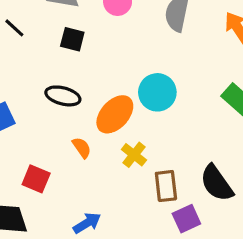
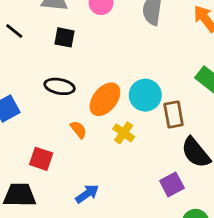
cyan circle: (157, 92) -> (145, 95), moved
brown rectangle: (166, 186) -> (174, 114), moved

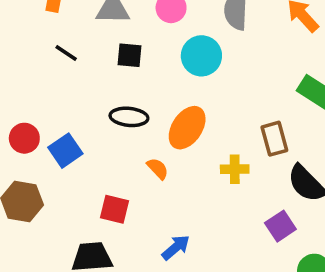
cyan circle: (145, 95) -> (201, 56), moved
yellow cross: (124, 133) -> (235, 169), moved, turned -30

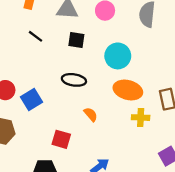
cyan circle: (201, 56) -> (118, 56), moved
orange ellipse: (187, 128) -> (128, 90), moved, turned 68

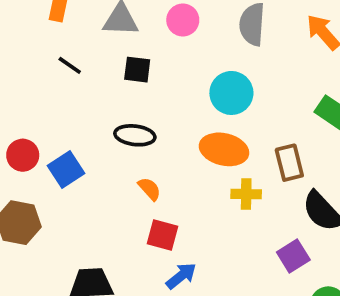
cyan circle: (118, 56) -> (231, 93), moved
orange semicircle: (91, 114) -> (149, 189), moved
red square: (61, 139) -> (162, 235), moved

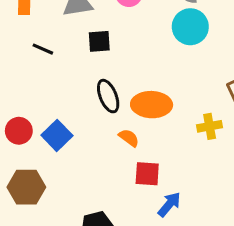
cyan circle: (231, 93) -> (190, 27), moved
black ellipse: (135, 135) -> (108, 96), turned 72
orange ellipse: (224, 149) -> (152, 105), moved

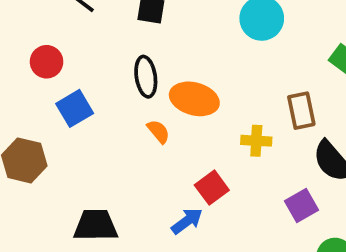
red circle: (19, 131) -> (47, 62), moved
red square: (147, 174) -> (212, 188), moved, turned 36

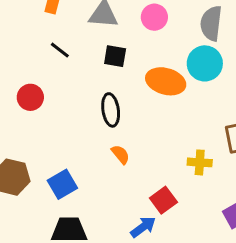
orange ellipse: (194, 99) -> (166, 81), moved
blue square: (75, 108) -> (62, 184), moved

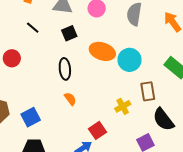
black square: (115, 56) -> (69, 33), turned -35
cyan circle: (205, 63) -> (129, 60), moved
yellow cross: (200, 162) -> (123, 106), turned -35

